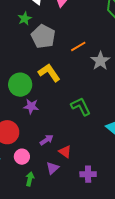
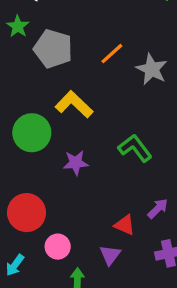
purple star: (31, 106) -> (76, 163), moved
purple arrow: (47, 140) -> (158, 208), moved

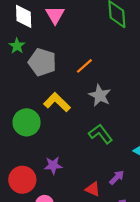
gray star: (152, 69) -> (100, 95), moved
purple star: (76, 163) -> (53, 165), moved

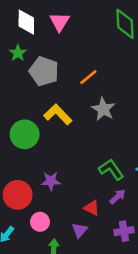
green L-shape: (101, 134) -> (111, 170), moved

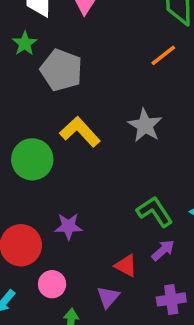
orange line: (88, 77) -> (163, 55), moved

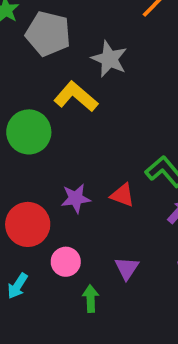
gray star: (145, 125) -> (109, 59), moved
red triangle: (126, 266) -> (122, 195), moved

